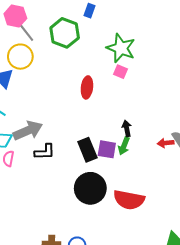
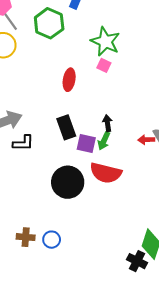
black rectangle: (87, 150) -> (66, 127), moved
red semicircle: (129, 200) -> (106, 173), moved

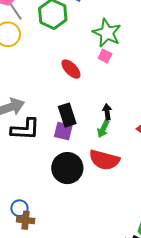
red ellipse: (69, 80) -> (71, 69), turned -55
black L-shape: (23, 143) -> (25, 129), size x1.4
purple square: (86, 143) -> (63, 131), moved
blue circle: (52, 240) -> (19, 208), moved

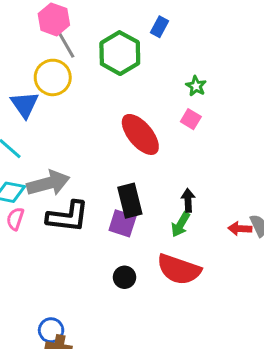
green star: (107, 33) -> (196, 86), size x0.5
red ellipse: (71, 69) -> (140, 134), size x1.4
black circle: (67, 168) -> (125, 277), size x0.5

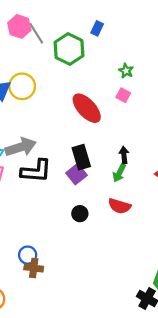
gray line: (65, 43) -> (36, 33), moved
yellow circle: (53, 77) -> (22, 86), moved
purple square: (122, 223) -> (77, 174), turned 36
red semicircle: (179, 269) -> (120, 206), size x0.7

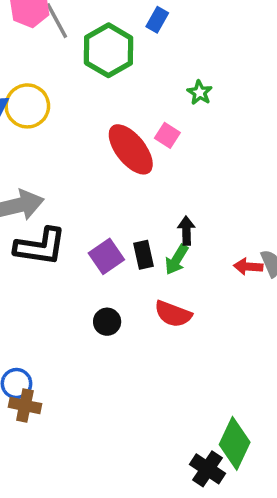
pink square: (123, 95) -> (167, 135), moved
black rectangle: (81, 157) -> (143, 255), moved, size x0.7

